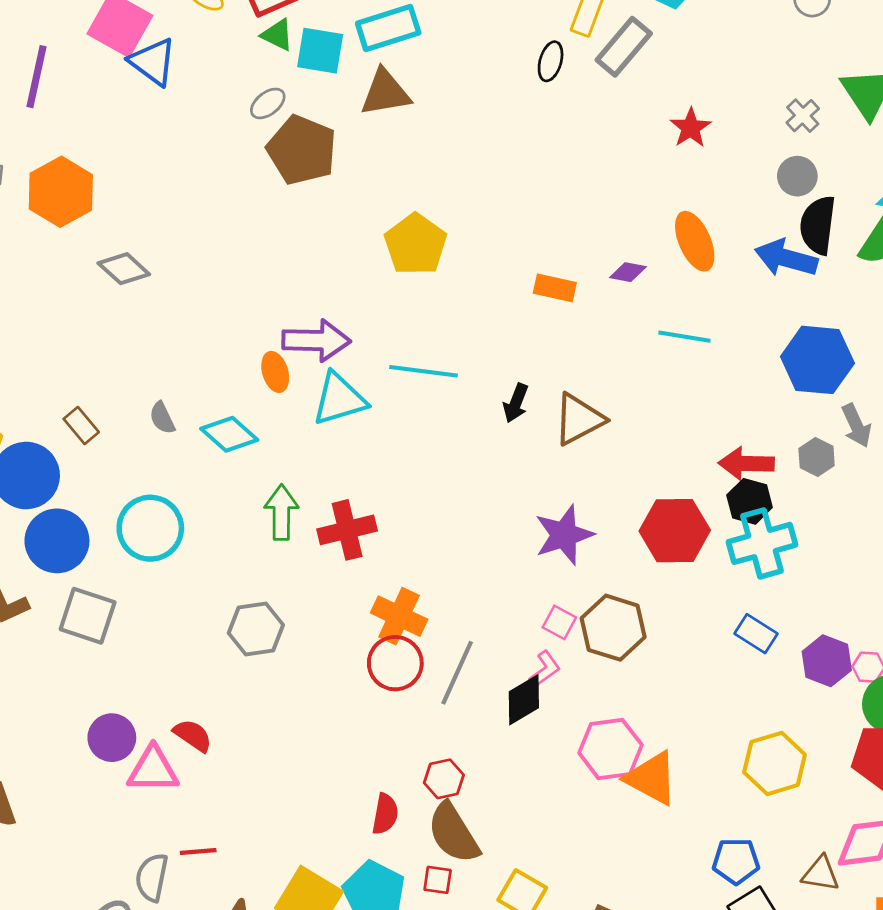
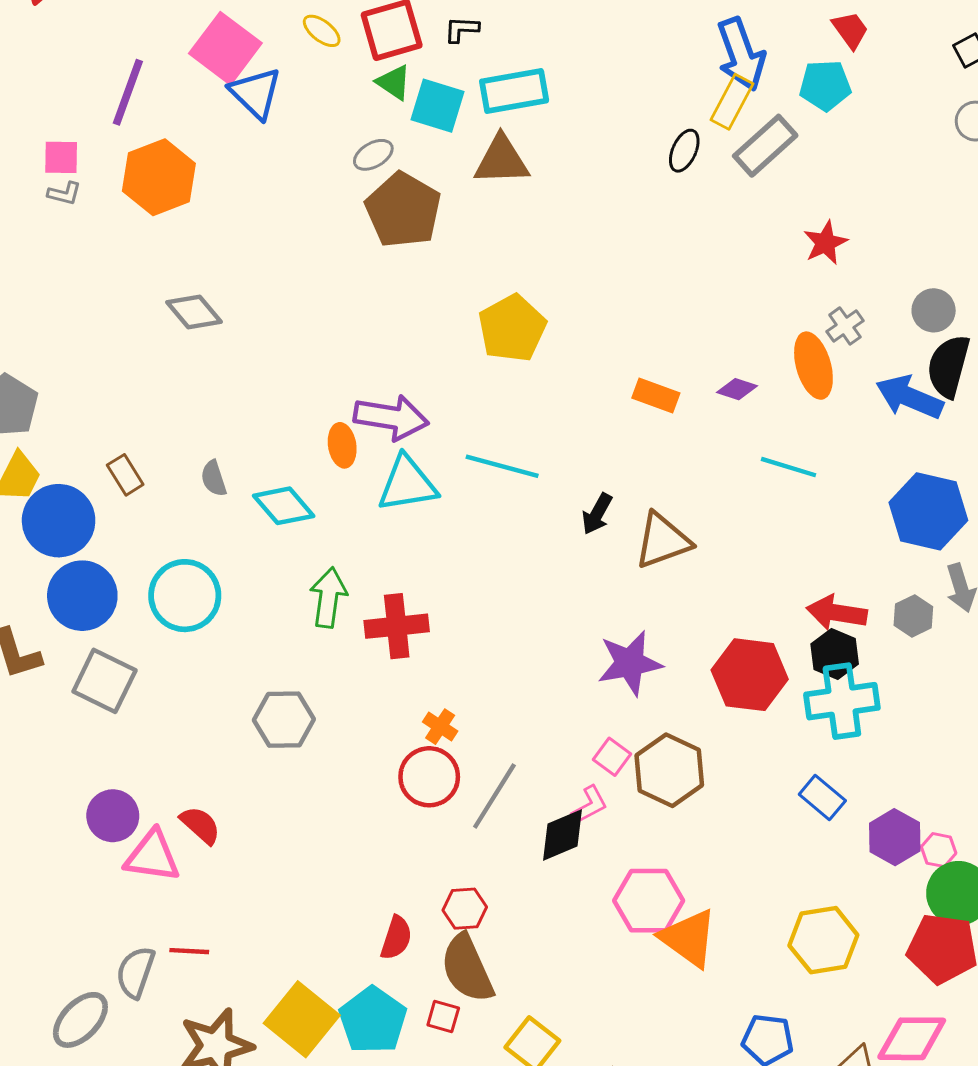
gray cross: (803, 116) -> (845, 326), moved
orange hexagon: (61, 192) -> (159, 177), moved
orange cross: (399, 616) -> (440, 727), size x0.6

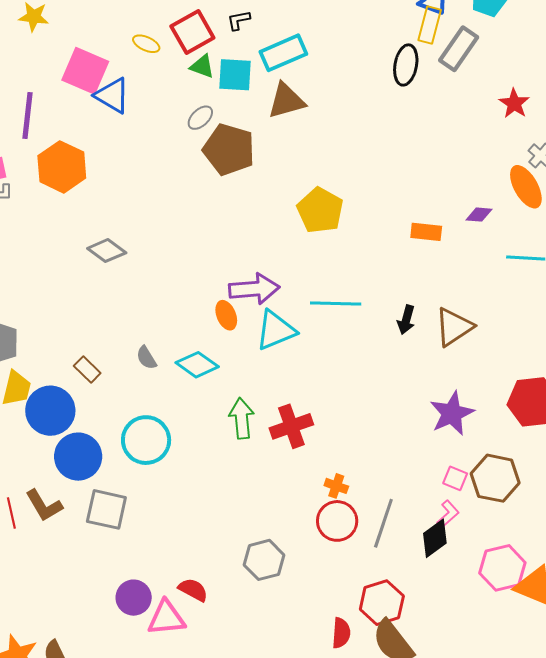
black ellipse: (684, 151) -> (406, 65), size x1.4
gray hexagon: (284, 720) -> (264, 560), moved
red hexagon: (465, 909) -> (382, 603), size x1.5

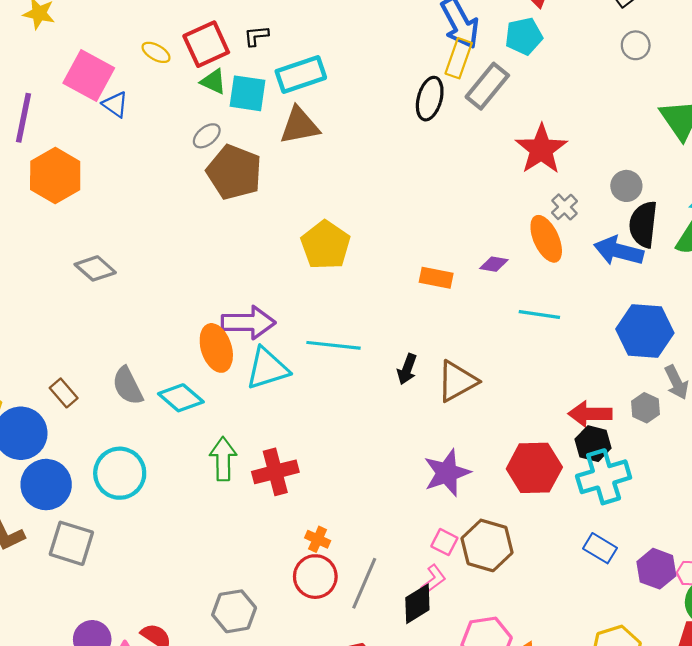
blue triangle: (112, 96) -> (115, 104), size x0.7
red star: (514, 103) -> (541, 149), size x1.6
orange ellipse: (226, 315) -> (216, 348), size x1.5
gray semicircle: (146, 358) -> (128, 386), size x1.5

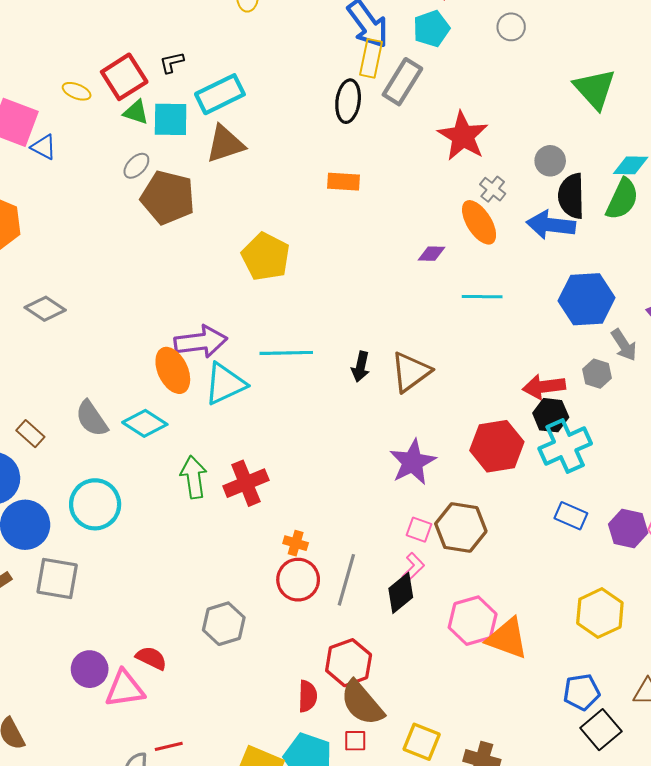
gray circle: (636, 45) -> (511, 27), moved
orange rectangle: (436, 278) -> (344, 182), moved

